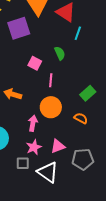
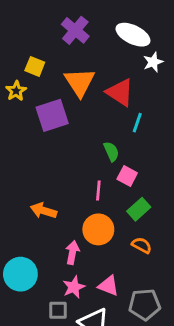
pink square: (35, 63) -> (127, 176), moved
green rectangle: (88, 93) -> (139, 209), moved
pink triangle: (58, 146) -> (108, 286), turned 42

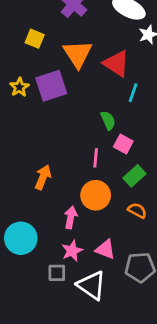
yellow star: (16, 91) -> (19, 87), moved
orange arrow: (44, 211) -> (43, 177), turned 95

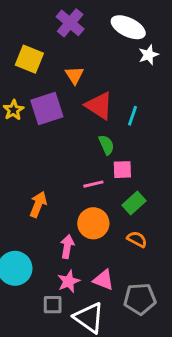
yellow square: (35, 39) -> (29, 59), size x1.4
orange triangle: (78, 54) -> (74, 75), size x0.6
red triangle: (116, 64) -> (99, 106), moved
pink square: (123, 144) -> (122, 170), turned -30
pink line: (96, 158) -> (93, 184), turned 72

